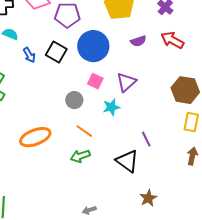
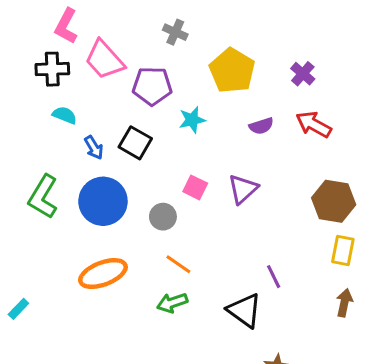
blue circle: (93, 46) -> (103, 201), moved
cyan star: (111, 107) -> (192, 120), moved

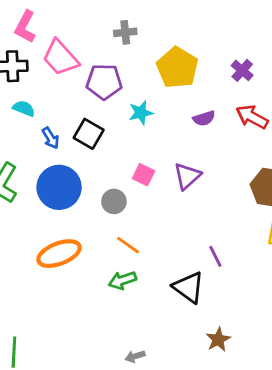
gray cross: (175, 32) -> (125, 32), turned -30

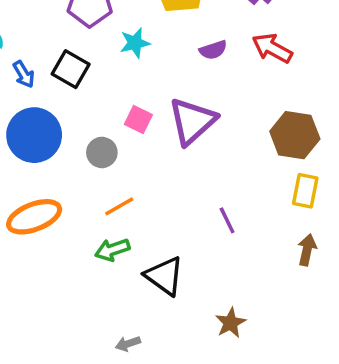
purple triangle: (187, 176) -> (192, 121), size x1.4
orange line: (128, 245) -> (119, 206), turned -65
black triangle: (189, 287) -> (164, 276), moved

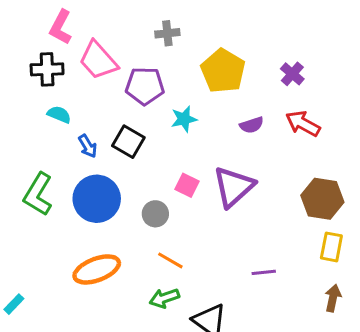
orange line: (119, 206) -> (170, 260), turned 60
purple line: (227, 220) -> (264, 272), turned -70

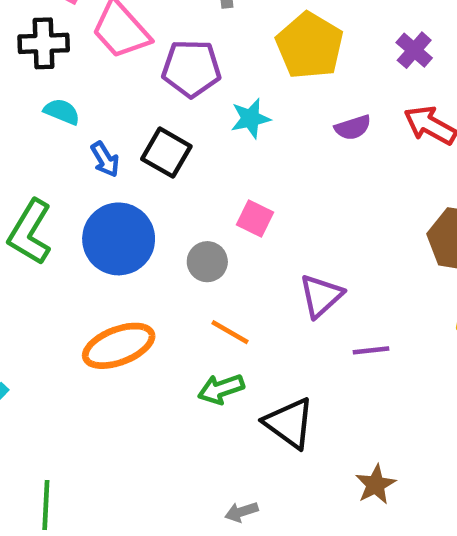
purple triangle: (234, 187) -> (321, 296), moved, size x0.7

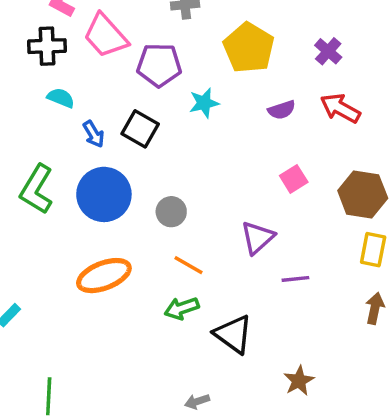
pink square: (255, 218) -> (294, 179), moved, turned 32

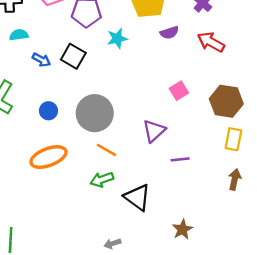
cyan semicircle: (61, 98) -> (19, 35), turned -30
purple semicircle: (282, 110) -> (169, 33), moved
blue arrow: (94, 134) -> (41, 60), turned -30
blue circle: (104, 194) -> (48, 111), moved, size x0.5
gray circle: (171, 212) -> (95, 113), size x1.8

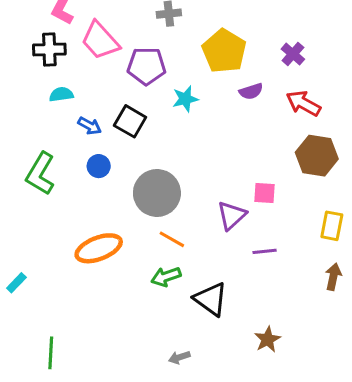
pink square: (179, 91) -> (265, 193), moved, turned 36
brown hexagon: (226, 101) -> (317, 156), moved
blue circle: (48, 111) -> (99, 166), moved

